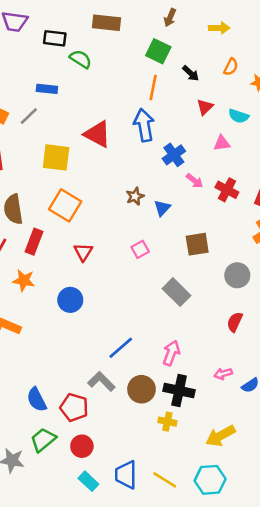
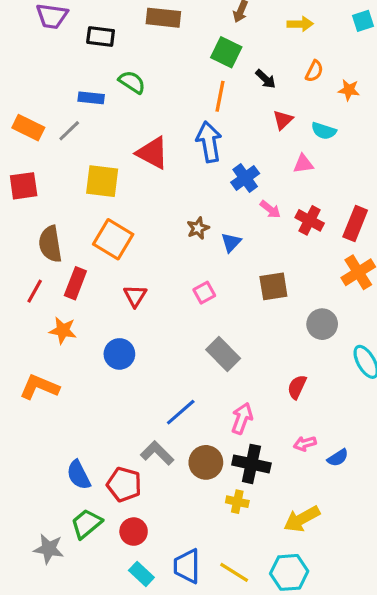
green semicircle: (81, 59) -> (132, 82), moved
gray rectangle: (176, 292) -> (223, 354), moved
red semicircle: (235, 322) -> (297, 387), moved

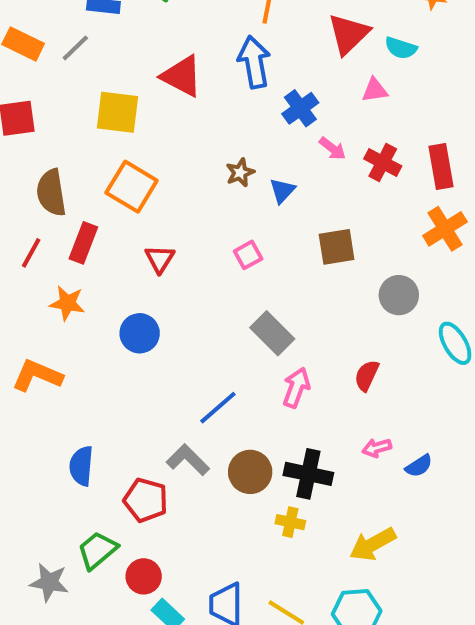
red triangle: (283, 120) -> (349, 34), size x1.6
red rectangle: (355, 224) -> (441, 167), turned -32
pink arrow: (242, 418) -> (296, 388), moved
blue semicircle: (79, 475) -> (81, 466), moved, turned 32
red circle: (134, 532) -> (144, 576), moved

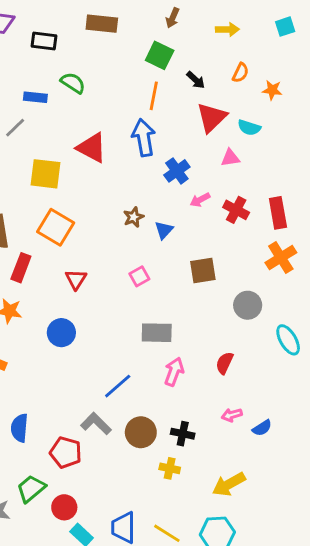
pink arrow: (332, 148) -> (200, 200), turned 114
gray rectangle: (272, 333) -> (157, 333), turned -44
black cross: (308, 474) -> (183, 434), size x0.7

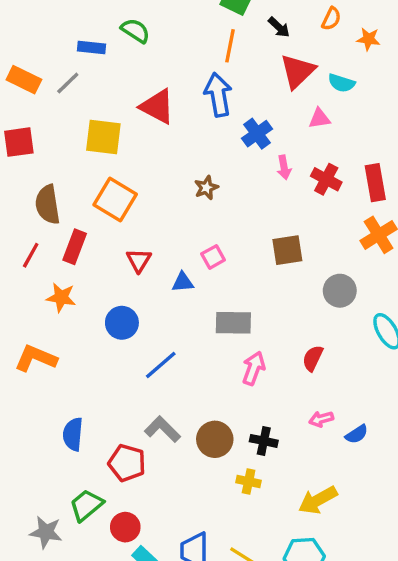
pink arrow: (200, 200) -> (284, 167), turned -72
blue triangle: (164, 230) -> (183, 282), moved, turned 42
blue line: (118, 386) -> (161, 365), moved

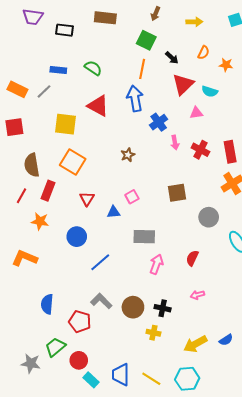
green semicircle: (135, 31) -> (93, 68), moved
blue semicircle: (357, 434) -> (226, 340), moved

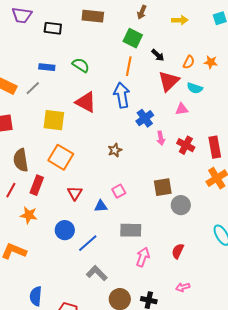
orange semicircle: (204, 53) -> (189, 62), moved
gray circle: (209, 217) -> (181, 205), moved
blue line: (100, 262) -> (88, 243), moved
gray L-shape: (101, 301) -> (97, 273), moved

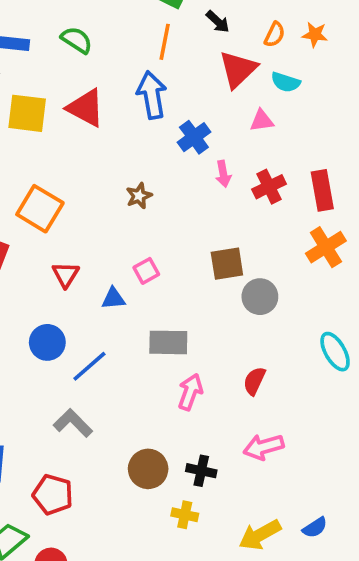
yellow square: (54, 120) -> (27, 113), moved
red cross: (186, 145) -> (269, 187), turned 36
gray L-shape: (97, 273) -> (73, 423), moved
pink arrow: (183, 287) -> (264, 447), size x1.5

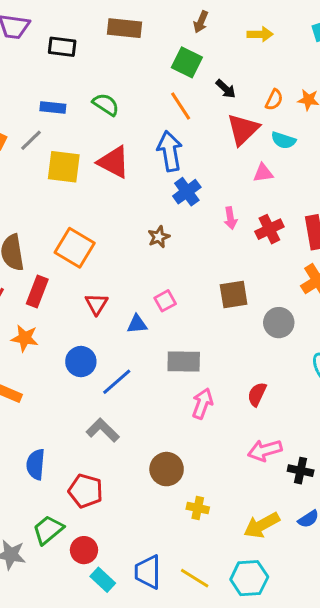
orange line: (165, 42) -> (181, 106), turned -44
blue cross: (194, 137) -> (187, 192), moved
gray circle: (260, 297) -> (279, 323), moved
black cross: (201, 471) -> (301, 471), moved

